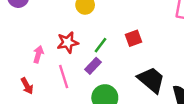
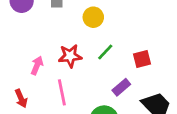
green line: (101, 45) -> (105, 52), moved
purple rectangle: (93, 66) -> (121, 87), moved

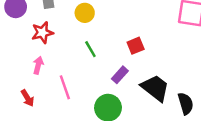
green line: (105, 52) -> (90, 49), moved, turned -66
red star: (70, 56) -> (42, 33), moved

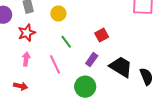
pink line: (65, 87) -> (55, 64), moved
red arrow: (28, 98) -> (21, 86), turned -40

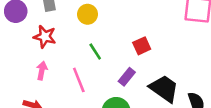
red star: (27, 33) -> (45, 37), turned 30

